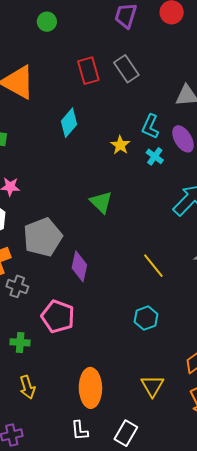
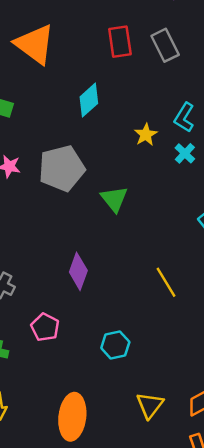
gray pentagon: (43, 237) -> (62, 168), moved
pink pentagon: (58, 316) -> (45, 327), size x0.7
cyan hexagon: (146, 318) -> (115, 345), moved
yellow triangle: (152, 386) -> (150, 405), moved

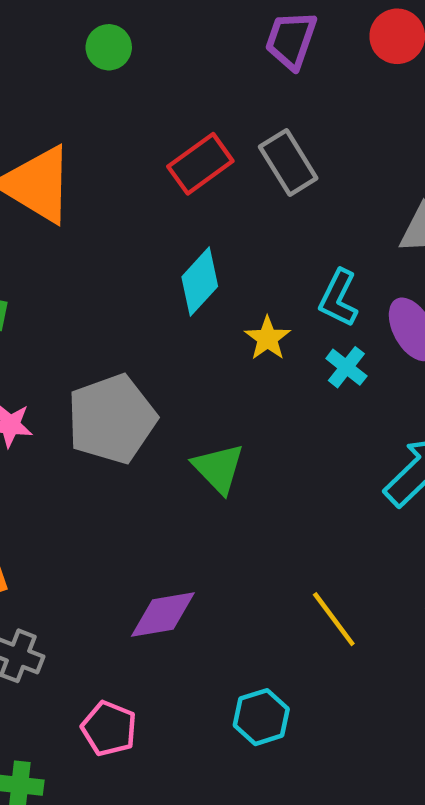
red rectangle: (120, 42) -> (200, 164), turned 68
cyan diamond: (89, 100) -> (200, 282), moved
purple diamond: (78, 271) -> (163, 615), turned 66
cyan hexagon: (115, 345) -> (261, 717), moved

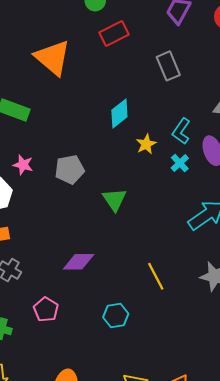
red rectangle: (200, 164) -> (114, 33), moved
gray pentagon: (112, 419) -> (70, 169), size x0.7

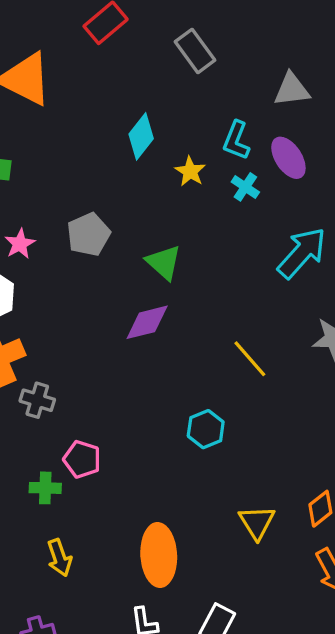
pink star: (23, 165) -> (20, 244), turned -30
purple diamond: (79, 262) -> (147, 322), moved
pink pentagon: (46, 310) -> (82, 459), moved

